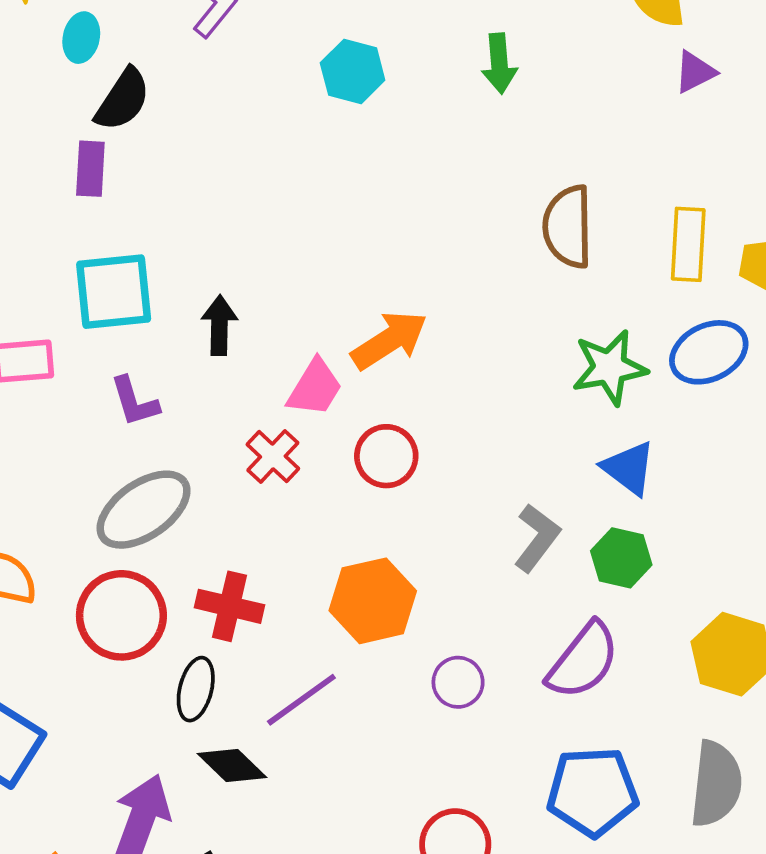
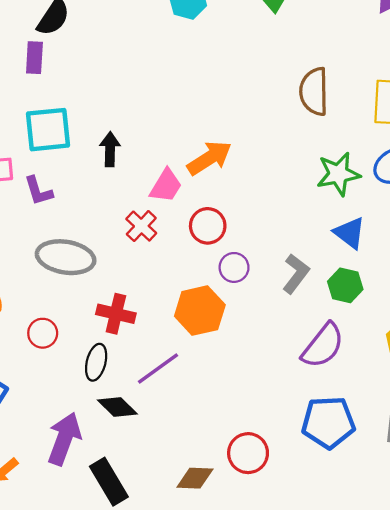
purple L-shape: (134, 402) -> (38, 191), moved
gray ellipse: (144, 510) -> (66, 257), turned 44
red circle: (121, 615) -> (43, 333), moved, size x0.6
purple circle: (458, 682) -> (234, 267), moved

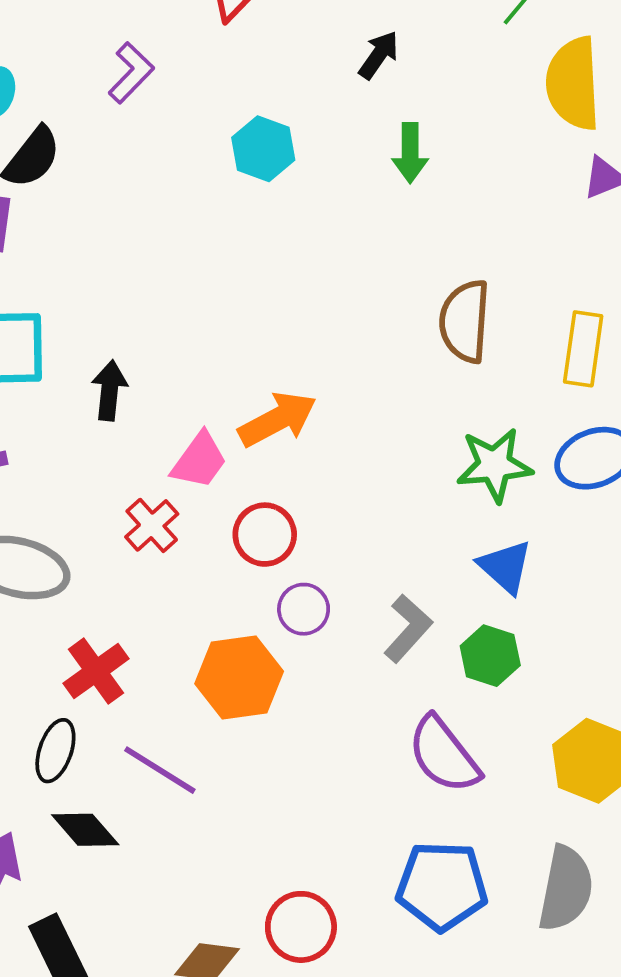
red cross: (116, 314) -> (96, 671), turned 36
purple semicircle: (323, 346) -> (444, 755), turned 99
purple line: (158, 368) -> (160, 770), turned 63

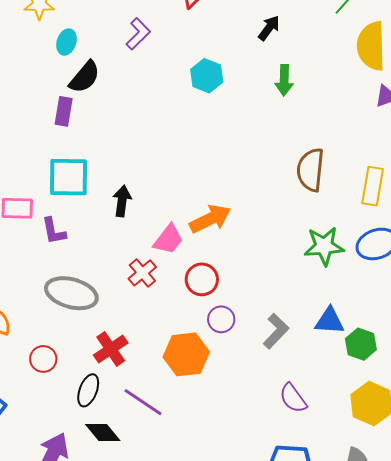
blue triangle: (505, 567) -> (330, 321), moved, turned -40
green hexagon: (490, 656) -> (361, 344), moved
purple semicircle: (444, 755) -> (293, 398), size x0.7

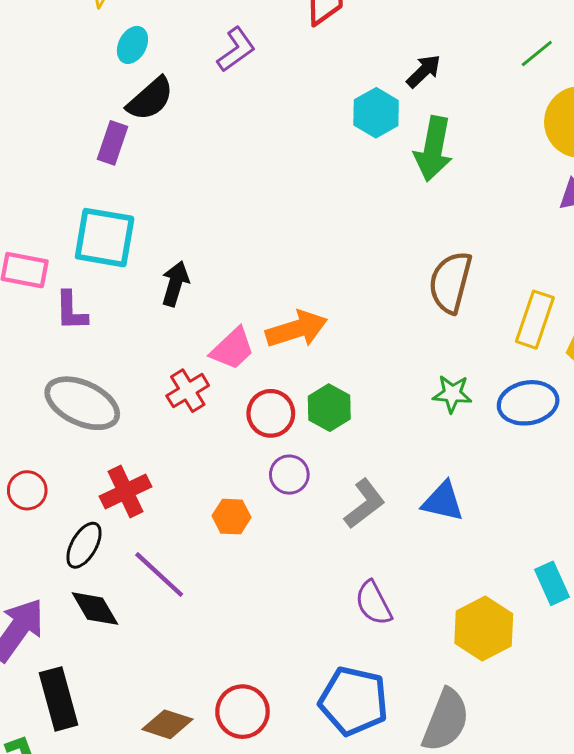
cyan hexagon: (207, 76) -> (376, 113), moved
green arrow: (284, 80) -> (433, 149), size x1.4
green star: (324, 246) -> (452, 394), size x0.7
green hexagon: (361, 344) -> (329, 408), moved
orange hexagon: (186, 354) -> (232, 517), size x0.6

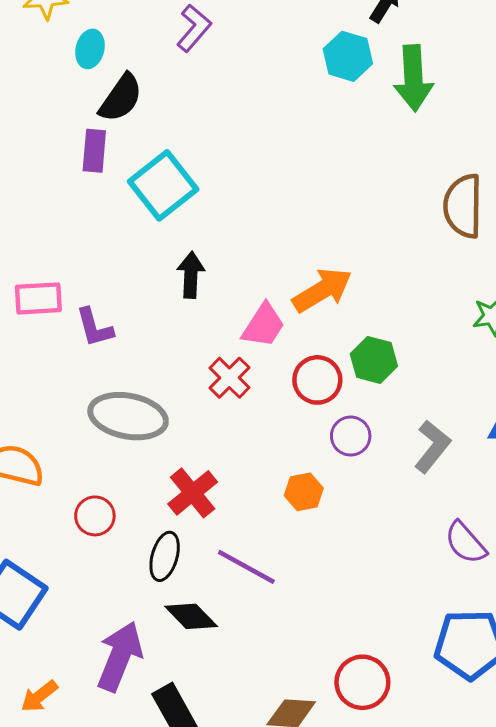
cyan square: (105, 238) -> (163, 185), moved, turned -34

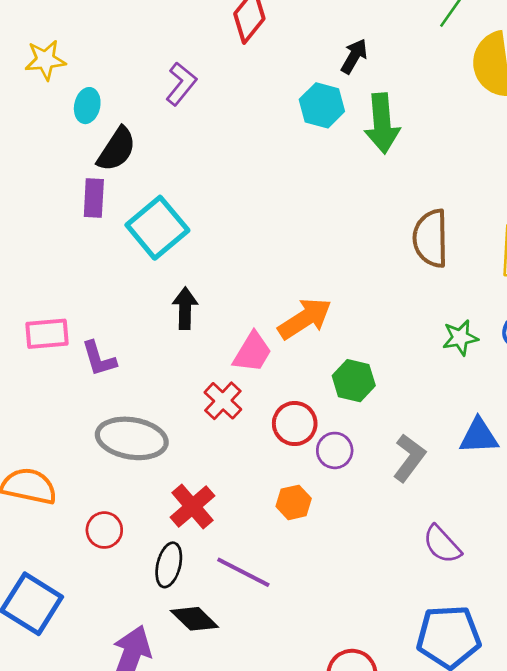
red circle: (317, 380) -> (295, 424), moved

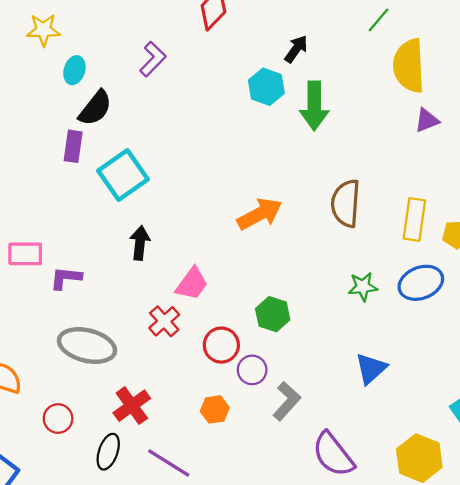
orange arrow: (305, 319) -> (260, 214), moved
purple L-shape: (99, 359) -> (66, 278), turned 108
blue triangle: (479, 436) -> (371, 369), turned -44
gray L-shape: (409, 458) -> (287, 401), moved
purple semicircle: (442, 544) -> (333, 454), size x1.4

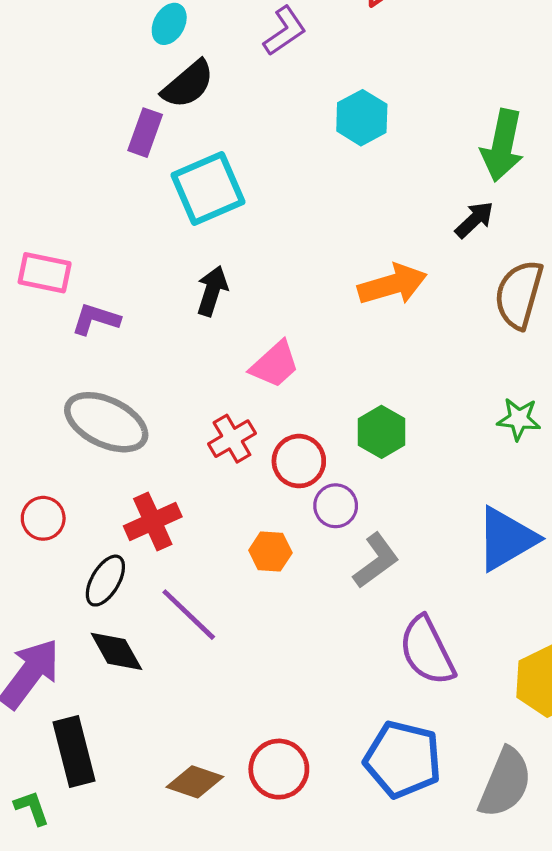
black arrow: (296, 49) -> (474, 220), moved
cyan hexagon: (266, 87) -> (362, 118), moved
red cross: (164, 321) -> (232, 439), moved
blue triangle: (371, 369) -> (506, 539), size x1.4

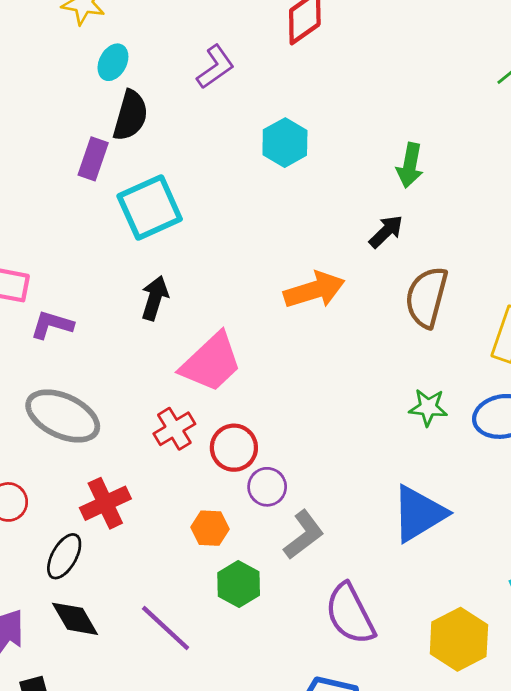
black semicircle: (188, 84) -> (130, 115), turned -33
green arrow: (502, 145) -> (410, 165), size x0.7
pink trapezoid: (275, 364) -> (211, 362), size x1.4
green hexagon: (381, 432) -> (239, 584), moved
purple line: (189, 615) -> (166, 628), moved

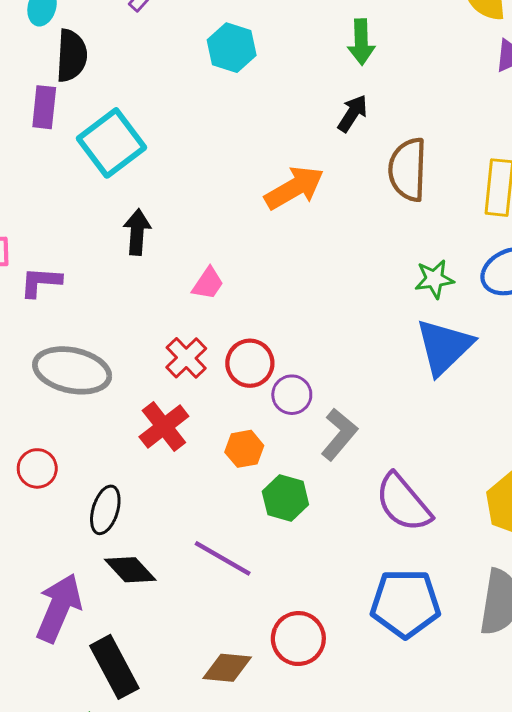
pink trapezoid: (211, 362) -> (208, 283), size x0.5
red cross: (105, 503) -> (164, 427), moved
blue triangle: (419, 514) -> (444, 347), moved

